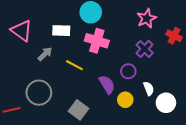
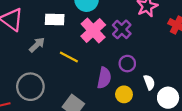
pink cross: (97, 41) -> (93, 31), turned 30
purple cross: (145, 49) -> (122, 29), moved
purple semicircle: (107, 84) -> (104, 78), turned 42

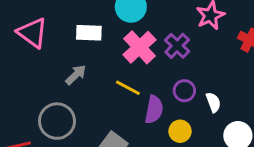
gray arrow: (37, 45) -> (76, 75), moved
yellow line: (69, 57) -> (128, 88), moved
white semicircle: (149, 82) -> (213, 102), moved

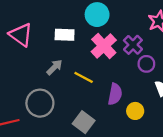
yellow line: (128, 88) -> (84, 77), moved
purple circle: (184, 91) -> (146, 64), moved

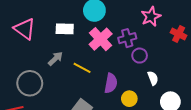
purple cross: (133, 45) -> (127, 38), turned 30
gray circle: (40, 103) -> (30, 83), moved

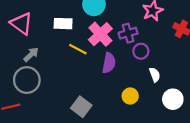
gray arrow: (55, 59) -> (31, 54), moved
yellow line: (82, 68) -> (78, 49), moved
purple semicircle: (111, 83) -> (109, 63), moved

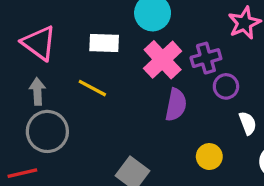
yellow line: (78, 49) -> (92, 88), moved
gray arrow: (31, 54) -> (37, 91), moved, turned -49

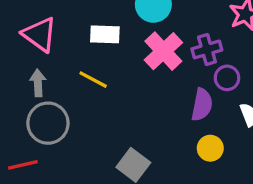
purple semicircle: (176, 105) -> (202, 105), moved

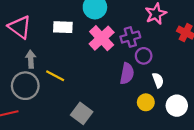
yellow line: (93, 80) -> (55, 76), moved
gray arrow: (38, 83) -> (31, 59), moved
yellow circle: (210, 148) -> (146, 102), moved

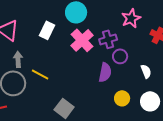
white rectangle: (63, 27) -> (47, 30), turned -66
white semicircle: (158, 80) -> (146, 71), moved

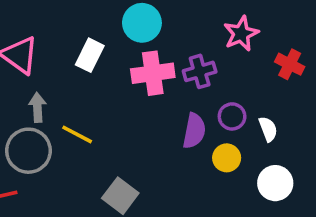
pink cross: (82, 40) -> (153, 73), turned 35
purple circle: (120, 56) -> (232, 116), moved
yellow circle: (122, 98) -> (227, 158), moved

